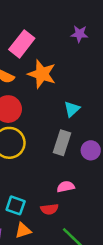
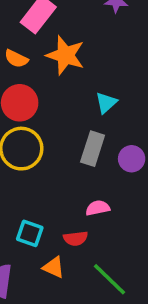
orange triangle: (23, 230) -> (54, 267), moved, turned 42

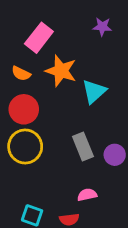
cyan triangle: (106, 103) -> (94, 91), moved, size x1.4
gray rectangle: (93, 149) -> (83, 146), turned -40

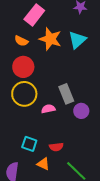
cyan triangle: (94, 91) -> (77, 40), moved
purple circle: (115, 155) -> (81, 111), moved
pink semicircle: (87, 195) -> (48, 109), moved

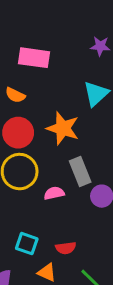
pink rectangle: (34, 15) -> (34, 58), turned 60
orange star: (50, 39) -> (63, 128), moved

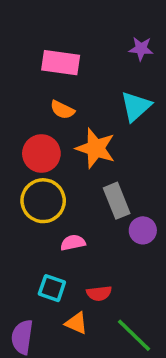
orange semicircle: (15, 95) -> (62, 110), moved
pink semicircle: (54, 193) -> (73, 243), moved

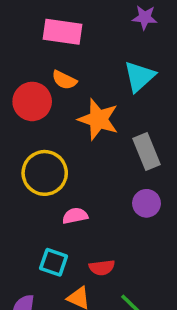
red circle: (41, 153) -> (32, 101), moved
gray rectangle: (117, 201) -> (146, 151), moved

